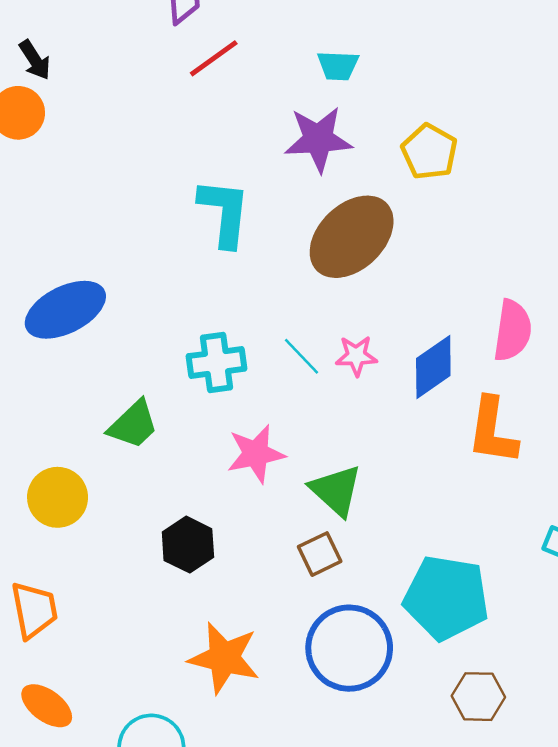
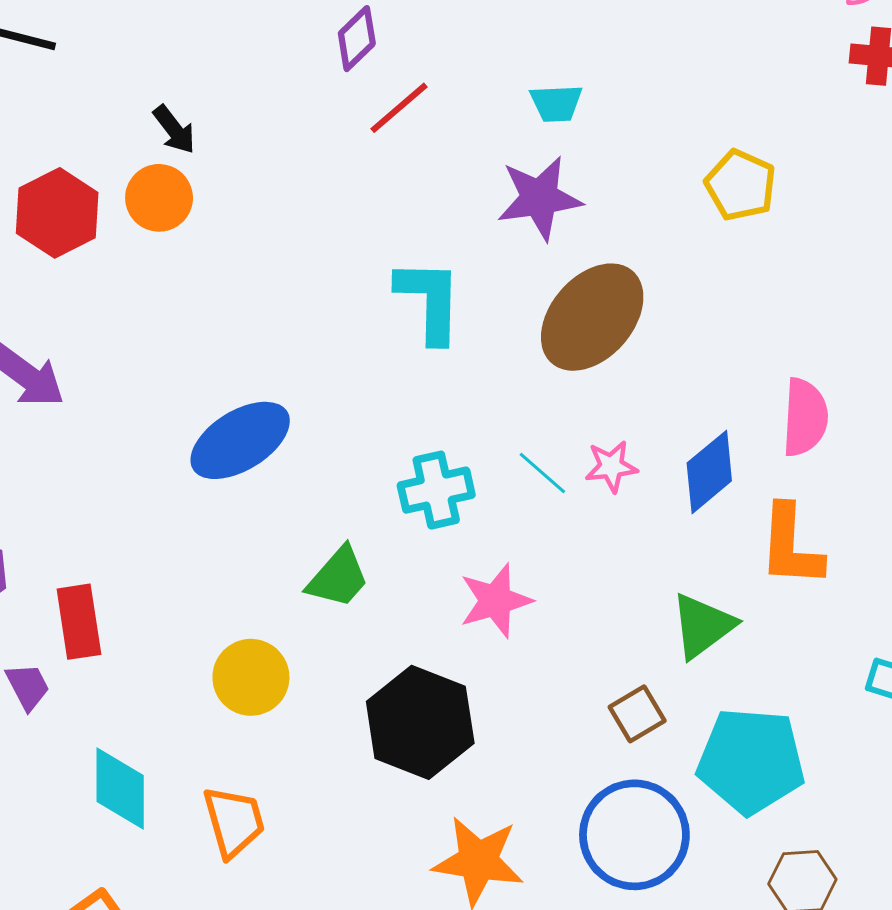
yellow pentagon: (429, 152) -> (741, 185), moved
green triangle: (336, 490) -> (703, 626), moved, turned 46
black hexagon: (188, 545) -> (420, 722), size x1.6
brown square: (320, 554) -> (637, 714), moved

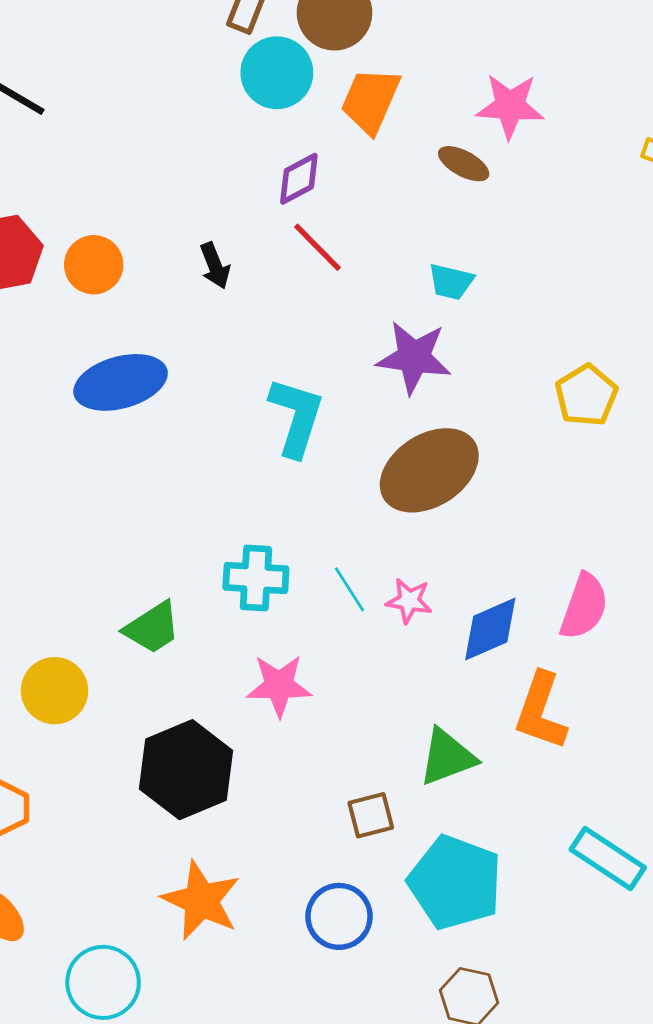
red line: (399, 108) -> (318, 247), turned 70
black arrow: (174, 130) -> (215, 266), moved
blue ellipse: (240, 440) -> (121, 382), moved
blue circle: (634, 835) -> (339, 916), size x0.7

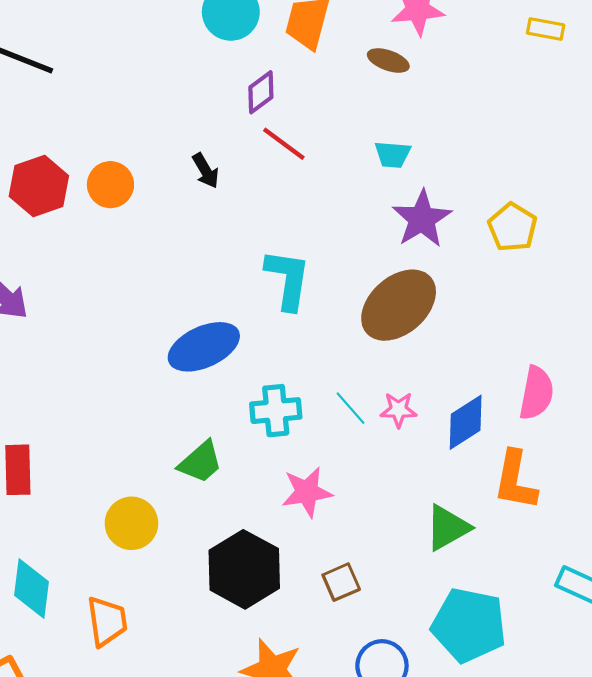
purple star: (414, 357) -> (422, 219), moved, turned -30
blue ellipse: (121, 382) -> (204, 347), moved
brown square: (371, 815) -> (341, 582), moved

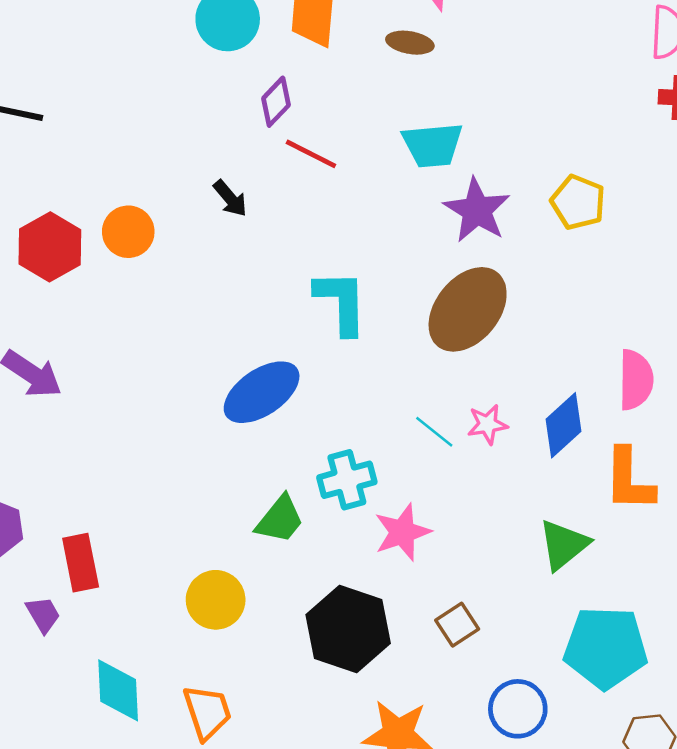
cyan trapezoid: (393, 154) -> (433, 145), size x1.5
cyan cross: (276, 411) -> (347, 480), moved

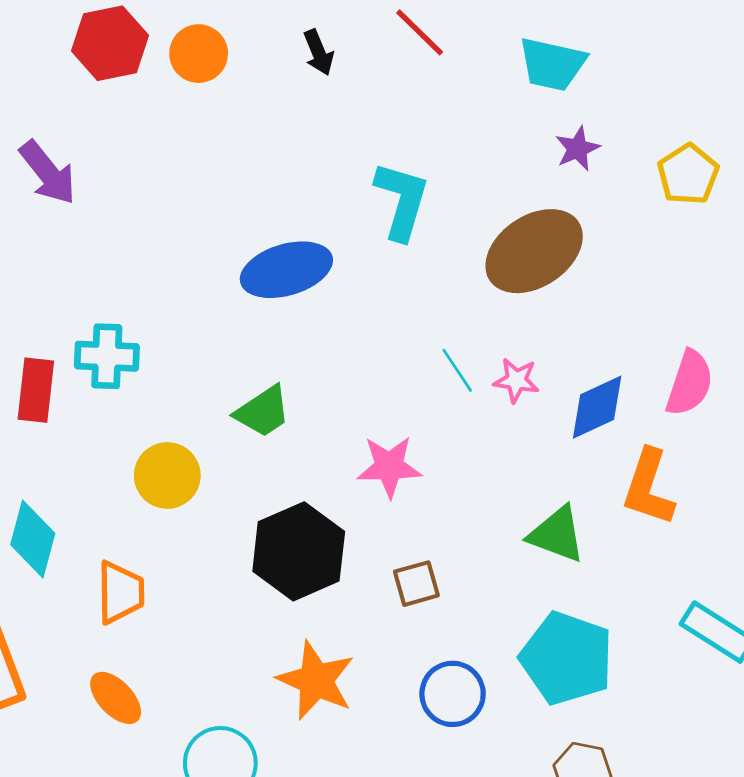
purple star: (477, 210) -> (577, 149), size x0.6
cyan cross: (347, 480) -> (107, 356), moved
green triangle: (564, 545) -> (557, 534), turned 42

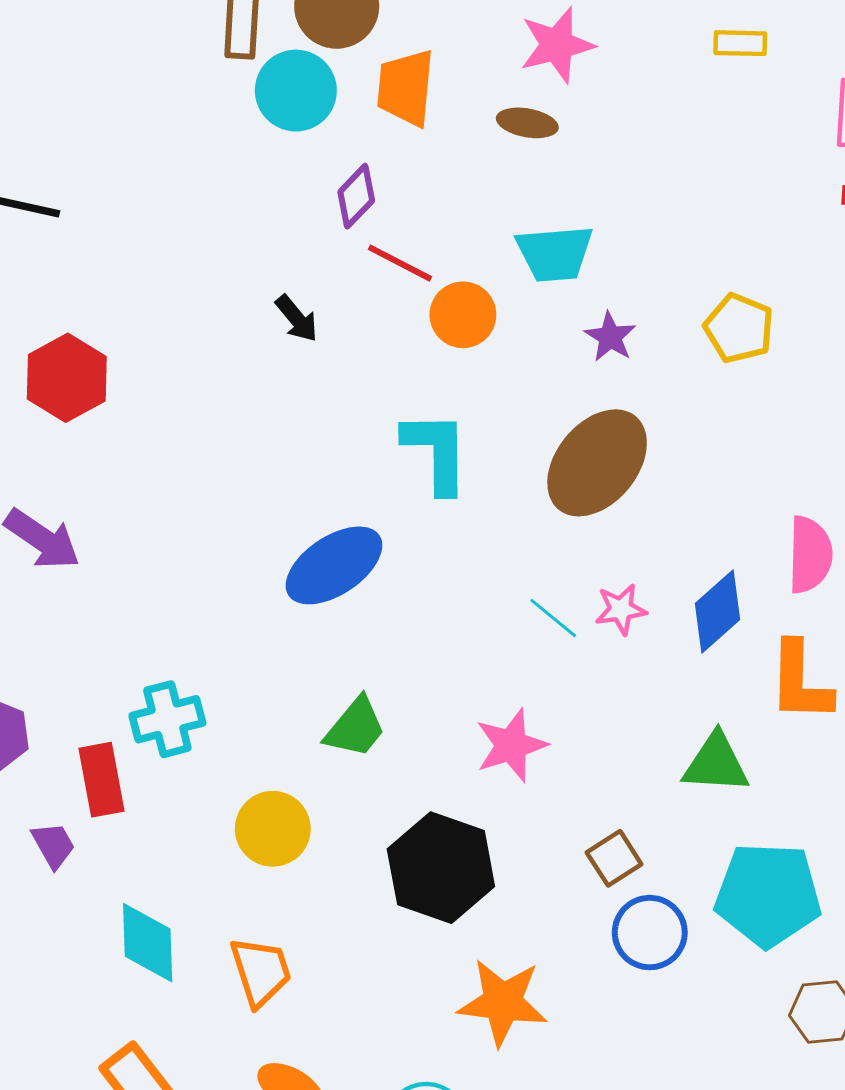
orange circle: (199, 54) -> (463, 315), moved
brown square: (416, 584) -> (614, 858), moved
blue circle: (453, 694) -> (650, 933), moved

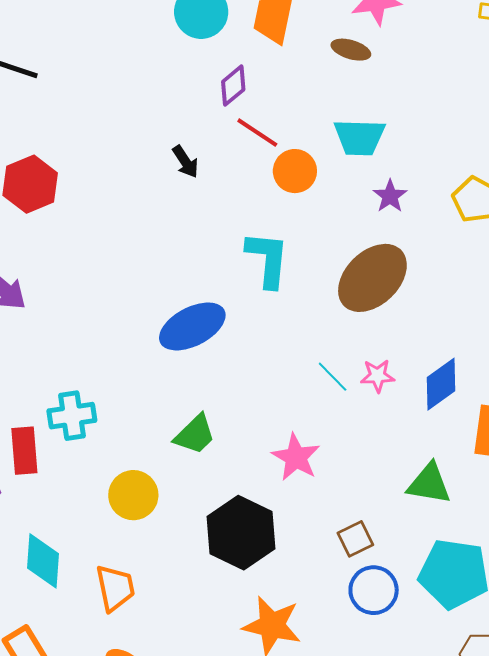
pink star: (511, 745) -> (296, 457), turned -30

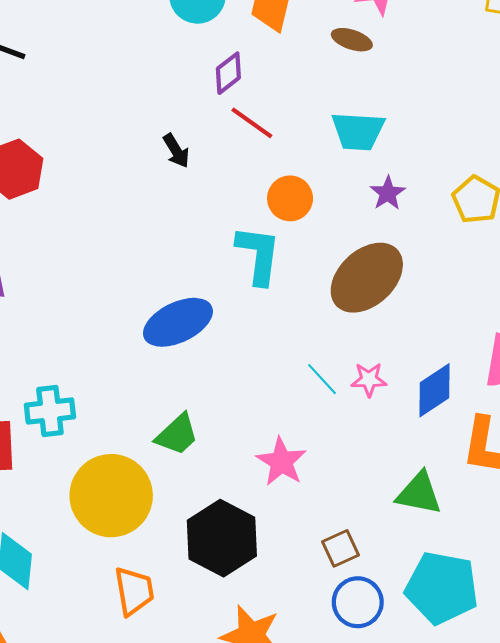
orange circle: (295, 171) -> (290, 198), moved
yellow circle: (133, 495) -> (111, 496), size x1.6
orange trapezoid: (115, 588) -> (134, 591), moved

